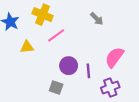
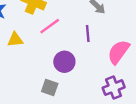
purple line: (88, 71) -> (88, 33), moved

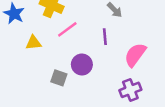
gray square: (50, 88) -> (59, 78), moved

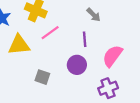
yellow triangle: (33, 43) -> (19, 45), size x1.5
purple circle: (82, 65) -> (77, 65), moved

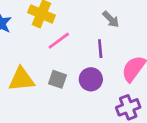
yellow triangle: (19, 45) -> (21, 79), moved
gray square: (42, 77) -> (57, 79), moved

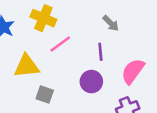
yellow triangle: (21, 79) -> (27, 66), moved
gray square: (57, 79) -> (45, 95), moved

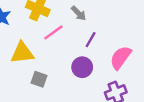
gray arrow: (111, 23) -> (79, 13), moved
purple line: (100, 52) -> (91, 40), turned 35

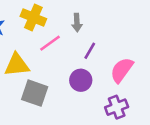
gray arrow: (79, 13) -> (77, 23), turned 42
gray square: (39, 79) -> (35, 93), size x1.5

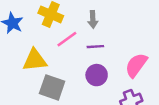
purple line: (90, 51) -> (95, 47), moved, turned 56

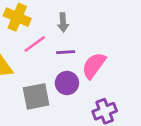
pink semicircle: (136, 65) -> (94, 66), moved
gray square: (52, 87) -> (36, 96), moved, turned -30

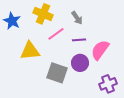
gray arrow: (63, 22) -> (77, 18), turned -32
gray square: (36, 96) -> (57, 73), turned 30

